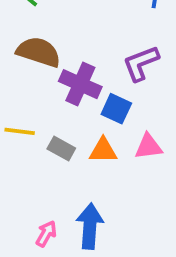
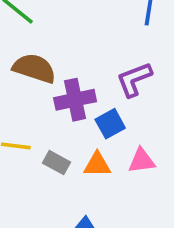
purple cross: (80, 84) -> (75, 100), turned -36
blue square: (116, 109) -> (110, 124), turned 36

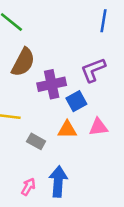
brown semicircle: (34, 68) -> (23, 62), turned 100
gray rectangle: (57, 163) -> (36, 141), moved

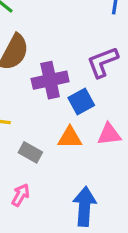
blue arrow: (58, 181) -> (85, 206), moved
pink arrow: (28, 187) -> (21, 195), moved

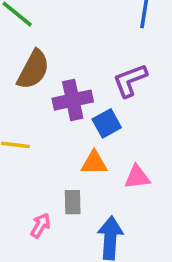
pink triangle: (109, 134) -> (137, 177), moved
gray rectangle: (30, 152) -> (73, 202), moved, turned 60

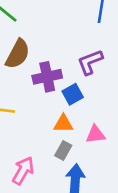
gray rectangle: (73, 202) -> (63, 150), moved, turned 30
pink arrow: (40, 225) -> (23, 171), size x1.5

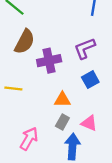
blue square: (73, 94) -> (90, 80), moved
pink triangle: (95, 134) -> (89, 123), moved, turned 30

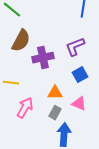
pink triangle: (89, 123) -> (79, 104), moved
pink arrow: (29, 139) -> (25, 108), moved

